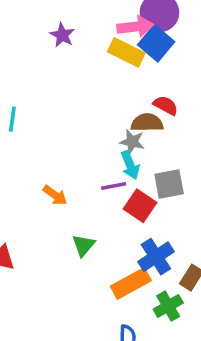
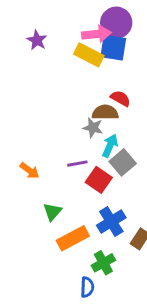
blue square: (156, 43) -> (113, 48), turned -32
cyan arrow: (130, 165) -> (110, 146), moved, turned -135
gray square: (169, 184) -> (123, 162), turned -30
orange rectangle: (131, 283) -> (73, 238), moved
green cross: (168, 306) -> (103, 263), moved

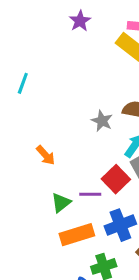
gray star: (93, 128) -> (102, 121), moved
purple line: (77, 164) -> (90, 194), moved

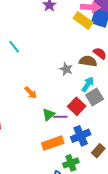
cyan line: (23, 83) -> (14, 47), turned -56
green triangle: (61, 203) -> (49, 115), moved

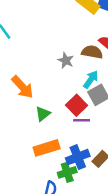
orange arrow: (31, 93) -> (22, 87), size x1.5
purple line: (60, 117) -> (82, 120), moved
blue cross: (81, 136) -> (78, 157), moved

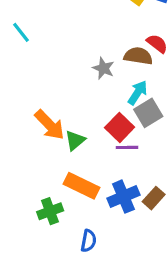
orange arrow: (22, 87) -> (50, 125), moved
orange rectangle: (47, 148) -> (81, 186), turned 45
green cross: (67, 172) -> (50, 211), moved

